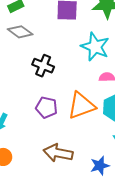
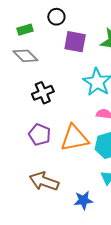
black cross: (43, 66) -> (43, 93), turned 35

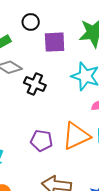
black cross: (43, 93) -> (35, 84), moved, turned -30

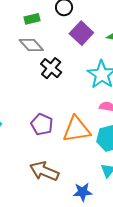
purple square: (55, 42) -> (81, 33), turned 30

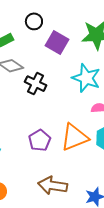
purple pentagon: (42, 124) -> (40, 140), turned 30

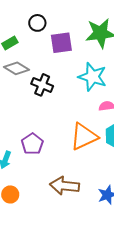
purple square: (57, 42) -> (61, 43), turned -35
purple pentagon: (40, 140) -> (32, 144), moved

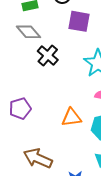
orange triangle: (84, 137) -> (71, 117), size x0.7

